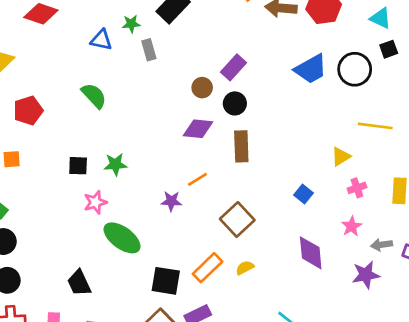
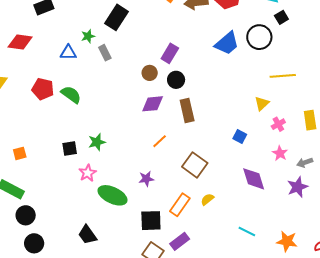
red pentagon: (28, 111) -> (43, 89), moved, turned -30
purple star: (171, 201) -> (146, 179), moved

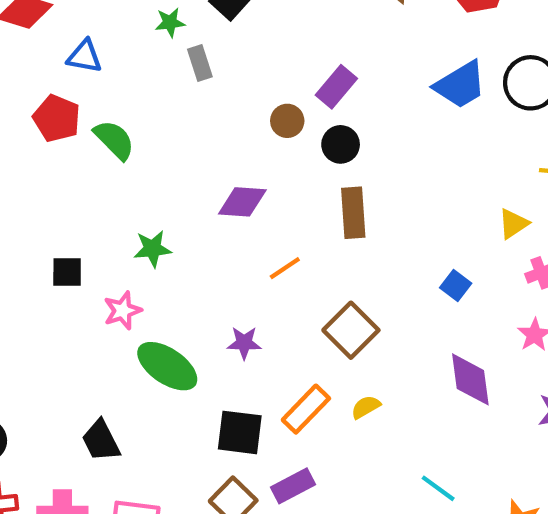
blue triangle: (68, 53) -> (85, 56), moved
purple diamond: (153, 104) -> (242, 202), moved
black square: (70, 149) -> (67, 272), moved

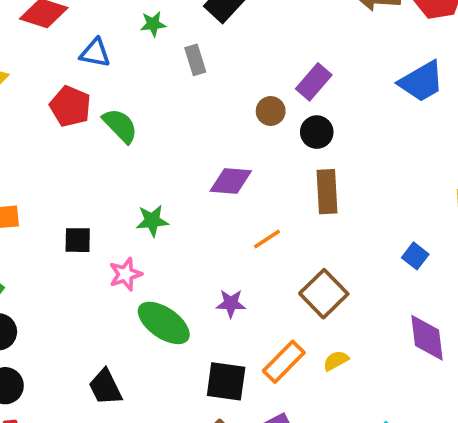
green star: (170, 22) -> (153, 24), moved

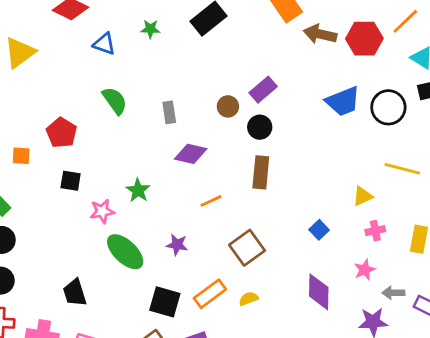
gray rectangle: (195, 60) -> (169, 112), moved
red pentagon: (70, 106) -> (62, 133), moved
green star: (152, 221) -> (138, 190), moved, turned 30

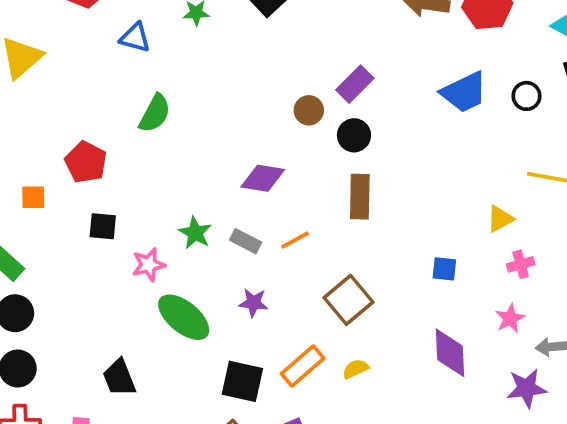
green semicircle: (115, 101) -> (155, 113), turned 68
black circle: (388, 107) -> (526, 96), size x0.6
gray rectangle: (169, 112) -> (246, 241), moved, turned -50
blue square: (319, 230) -> (444, 269), turned -36

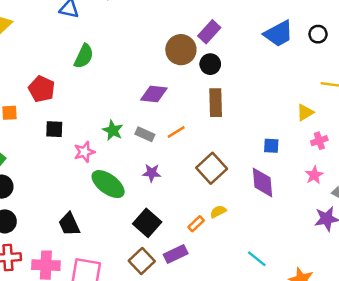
brown circle: (309, 110) -> (181, 50), size x1.6
purple diamond: (450, 353) -> (262, 182), moved
orange rectangle: (303, 366) -> (196, 224), moved, size x0.6
black square: (242, 381) -> (147, 223), turned 32

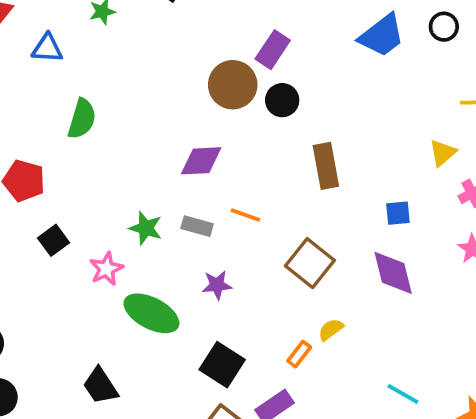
brown rectangle: (216, 103) -> (326, 166), moved
black square: (54, 129) -> (54, 240), turned -30
orange line: (176, 132) -> (245, 215), turned 60

